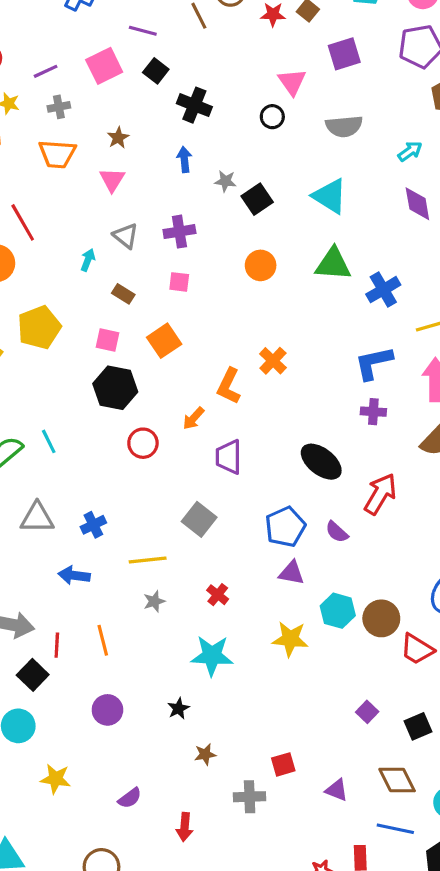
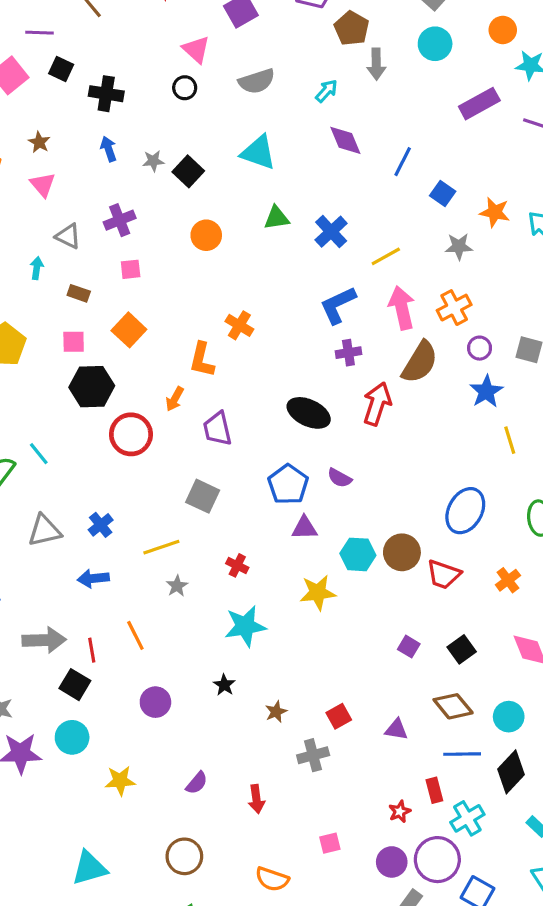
green triangle: (333, 264) -> (277, 218), size x0.7
red circle: (143, 443) -> (131, 434), size x1.4
red arrow: (380, 494) -> (377, 404), moved
brown star: (205, 754) -> (276, 712), moved

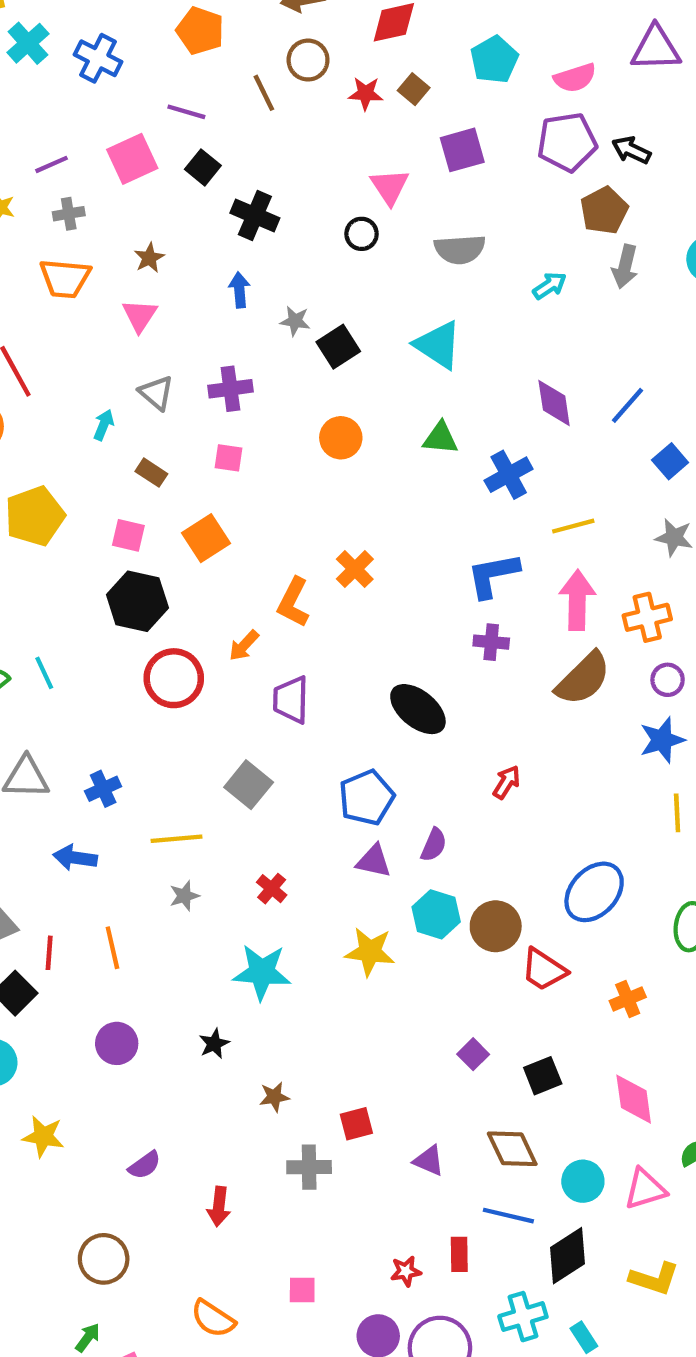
purple diamond: (345, 140) -> (554, 403), moved
red arrow: (377, 404) -> (507, 782), moved, size x0.6
purple semicircle: (339, 478) -> (434, 845), moved, turned -110
cyan cross: (467, 818) -> (523, 1317), moved

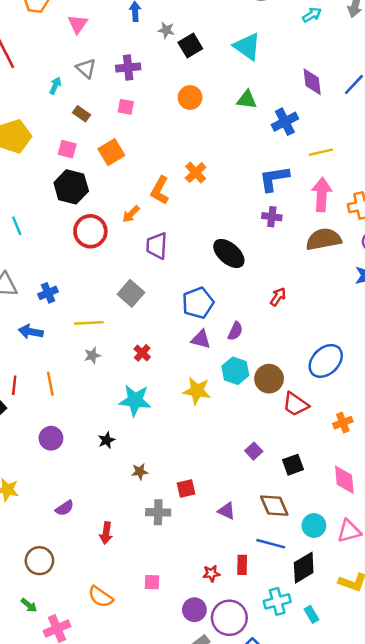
brown semicircle: (583, 679) -> (324, 239), turned -148
green arrow: (88, 1338) -> (29, 605), turned 91

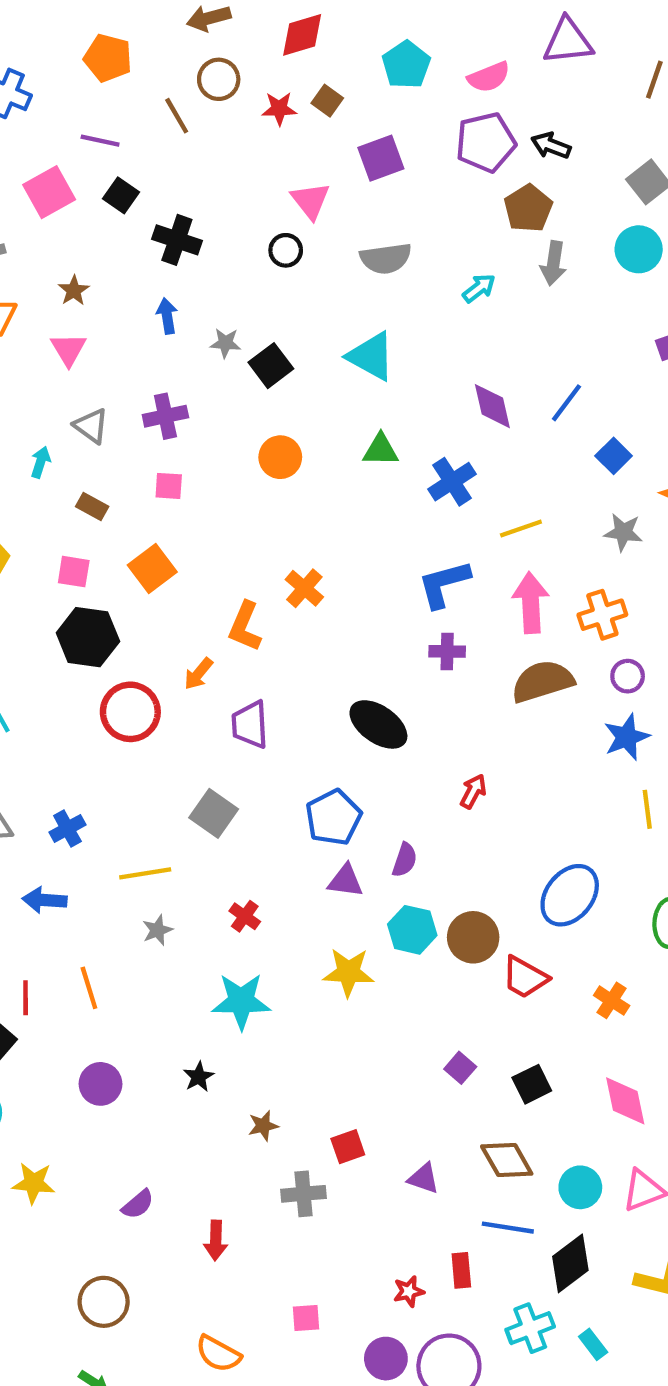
orange cross: (343, 423) -> (612, 1000), turned -30

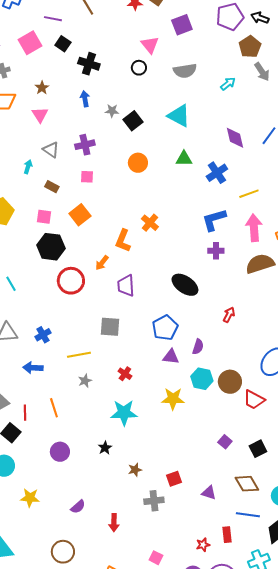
gray arrow: (553, 263) -> (262, 72), turned -42
gray square: (214, 813) -> (110, 327), turned -30
pink square: (306, 1318) -> (156, 558), turned 32

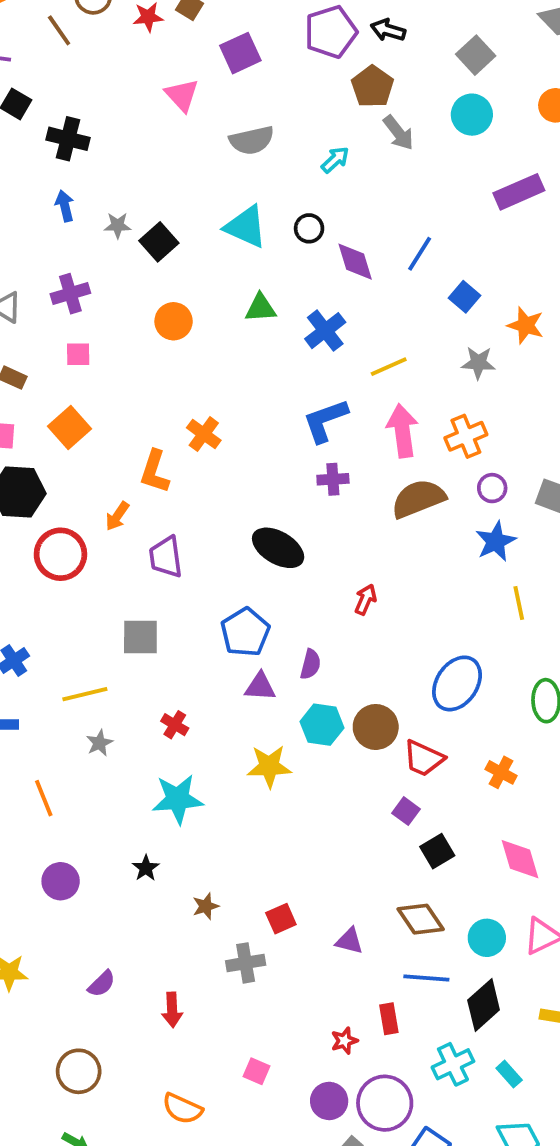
black circle: (139, 68) -> (309, 228), moved
purple square: (225, 442) -> (406, 811), moved

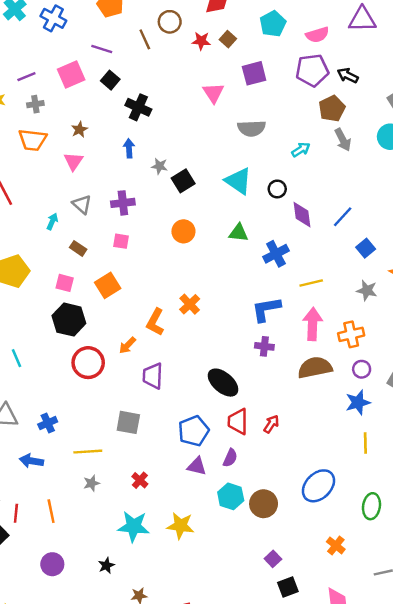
red trapezoid: (424, 758) -> (238, 421), moved, turned 56
yellow star: (269, 766) -> (181, 526), moved

